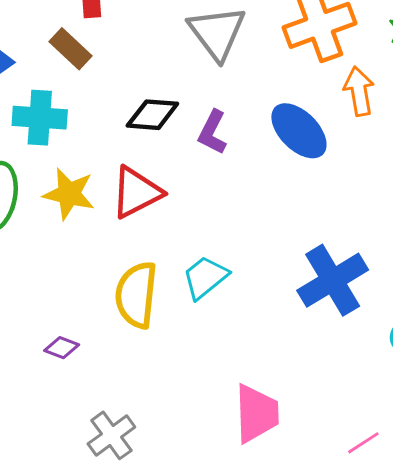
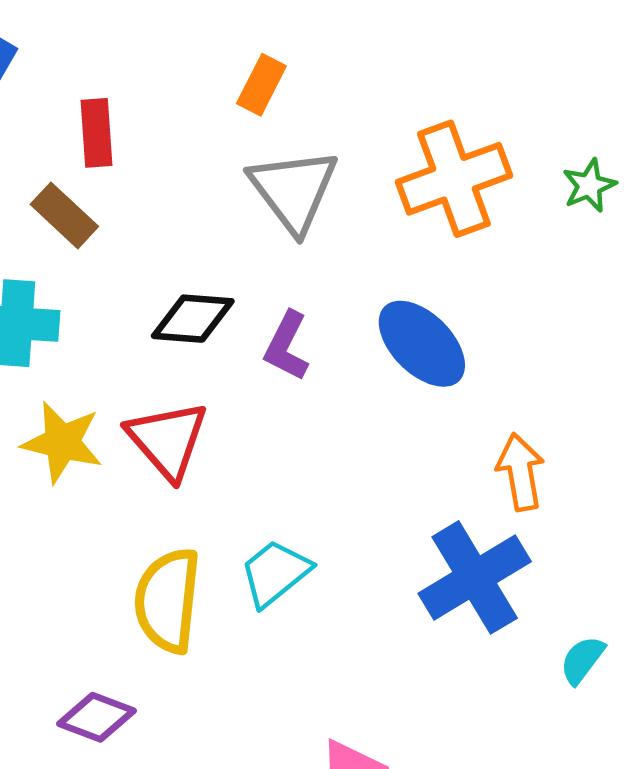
orange arrow: (359, 91) -> (520, 472), moved
red triangle: (136, 192) -> (168, 440), turned -44
purple diamond: (62, 348) -> (97, 717), moved, size x1.4

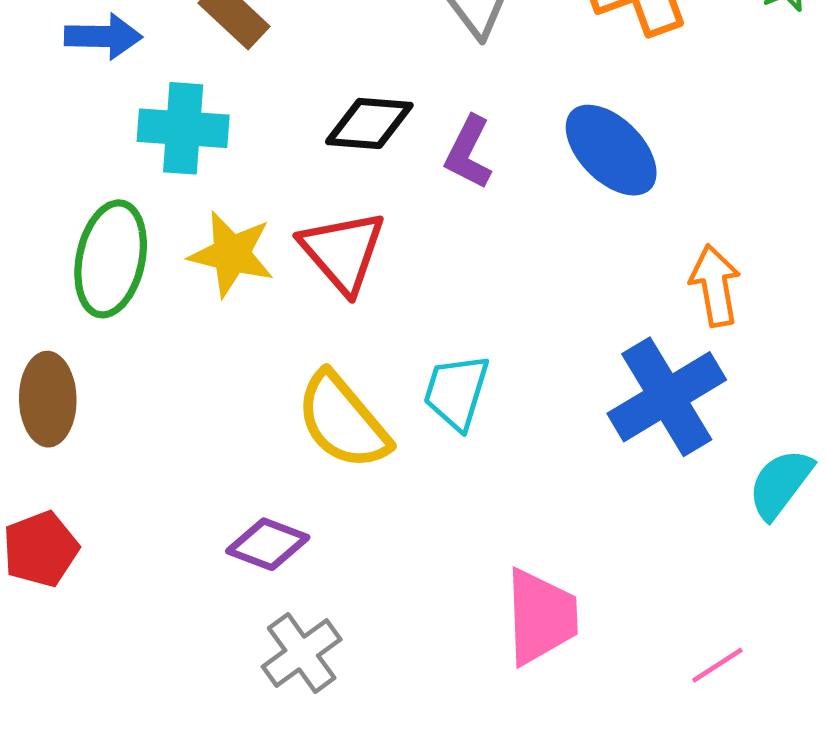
cyan trapezoid: (275, 573) -> (456, 392), turned -34
yellow semicircle: (168, 600) -> (343, 421), turned -46
cyan semicircle: (582, 660) -> (780, 484), size x1.4

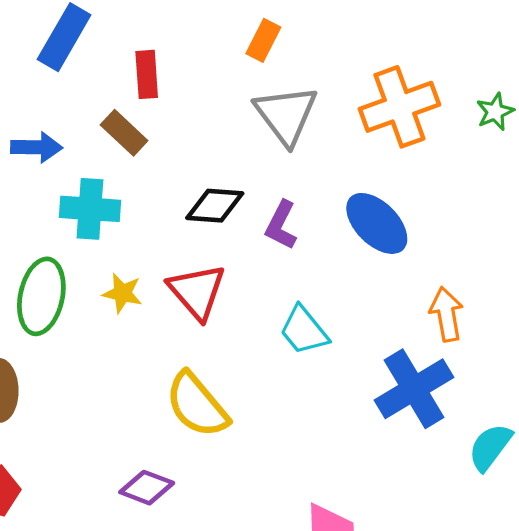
yellow star: (232, 254) -> (122, 293), size x0.7
cyan trapezoid: (456, 392) -> (304, 330), moved, turned -56

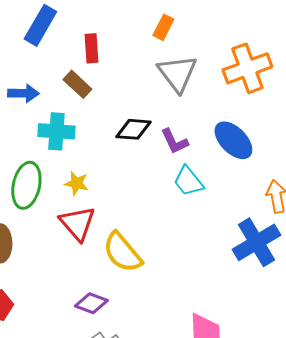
purple L-shape: (281, 225) -> (174, 141), turned -52
red triangle: (197, 292) -> (77, 223), moved
cyan trapezoid: (304, 330) -> (188, 181), moved

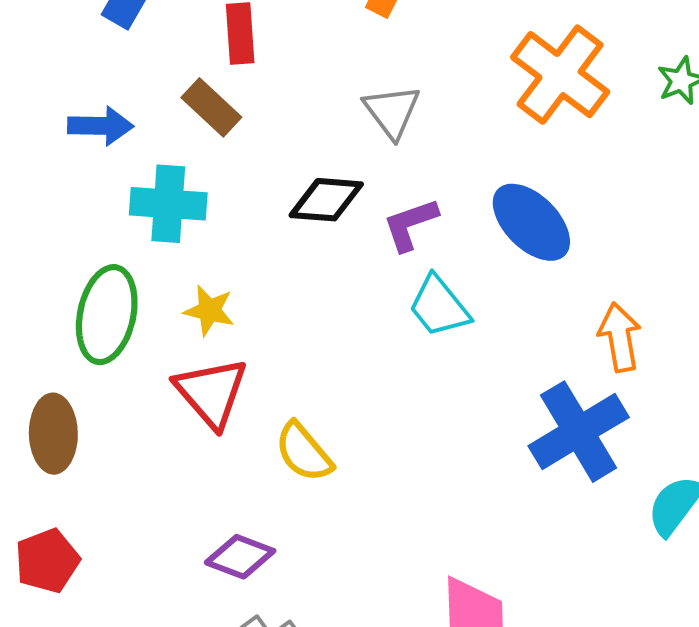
orange cross: (247, 68) -> (560, 75), turned -33
gray triangle: (177, 73) -> (392, 111), moved, size x0.7
purple L-shape: (174, 141) -> (410, 224), turned 96
yellow semicircle: (122, 252) -> (304, 452), size x0.7

